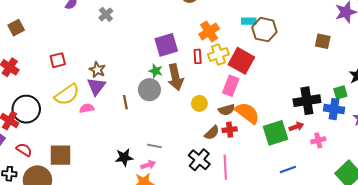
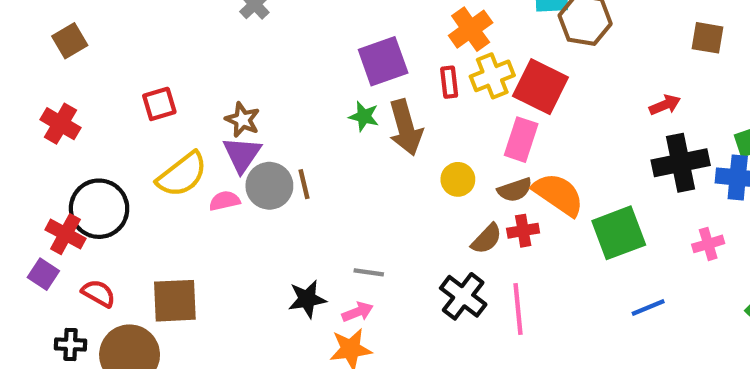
gray circle: (149, 90) -> (269, 186), moved
red arrow: (296, 127) -> (665, 105), moved

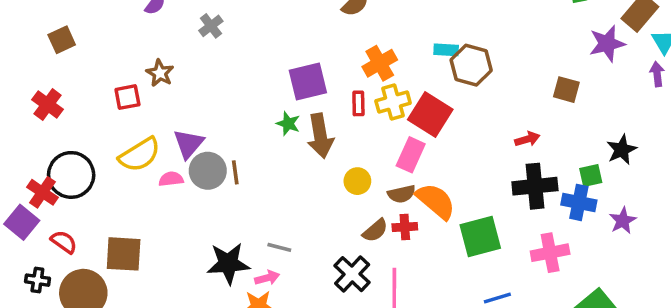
brown star: (243, 120) -> (160, 73), moved
pink cross: (708, 244) -> (550, 253), size x1.5
purple square: (43, 274) -> (22, 222), size x1.4
black star: (307, 299) -> (228, 263), size x1.4

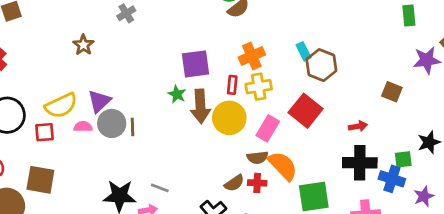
cyan rectangle: (446, 50) -> (304, 51), turned 54
red square: (127, 97) -> (45, 132), moved
red square: (430, 115) -> (306, 111), moved
yellow circle: (357, 181) -> (229, 118), moved, size x1.6

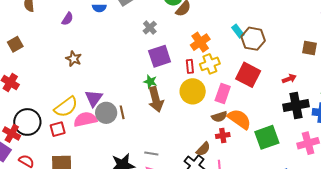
gray cross: (126, 13) -> (150, 28), moved
brown arrow: (200, 106) -> (156, 99), moved
pink semicircle: (83, 127) -> (85, 119), size x1.6
brown semicircle: (234, 183) -> (203, 149), moved

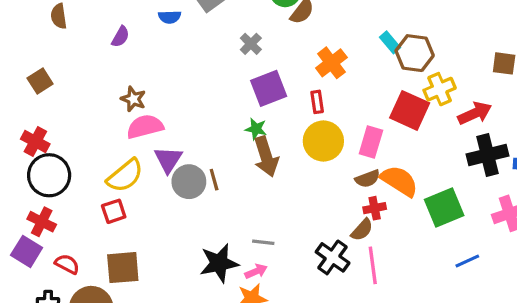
yellow cross: (210, 64) -> (440, 89), moved
red arrow: (289, 79) -> (475, 113), size x1.5
pink semicircle: (85, 119) -> (145, 127), moved
black circle: (27, 122) -> (49, 175), moved
brown semicircle: (203, 149) -> (362, 230), moved

